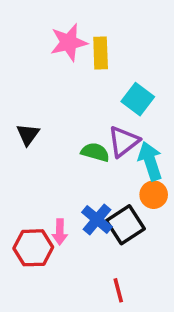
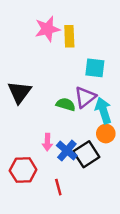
cyan square: (138, 99) -> (95, 68), turned -30
black triangle: (28, 134) -> (19, 92), size x1.5
pink arrow: (60, 232) -> (47, 142), moved
red line: (118, 290) -> (58, 187), moved

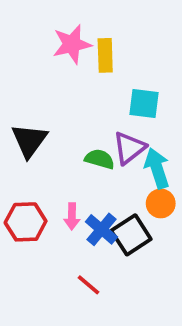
red hexagon: (23, 170) -> (26, 222), moved
red line: (58, 187) -> (89, 285), turned -35

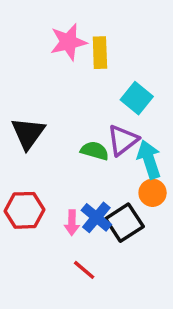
cyan square: (144, 103) -> (137, 98), turned 32
pink arrow: (72, 216) -> (72, 223), moved

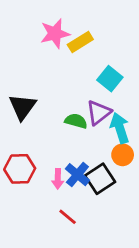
yellow rectangle: (100, 53) -> (80, 42), turned 60

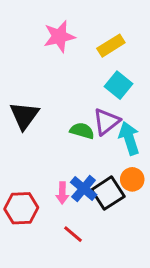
yellow rectangle: (80, 42) -> (111, 46), moved
orange circle: (123, 155) -> (132, 179), moved
red hexagon: (20, 169) -> (21, 208), moved

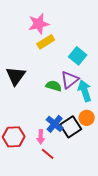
yellow rectangle: (111, 46) -> (46, 42), moved
pink arrow: (62, 193) -> (41, 137), moved

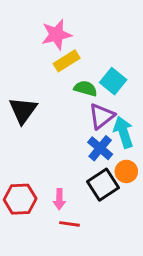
green semicircle: (54, 86) -> (86, 88), moved
blue cross: (55, 124) -> (100, 148), moved
red line: (48, 154) -> (70, 224), turned -32

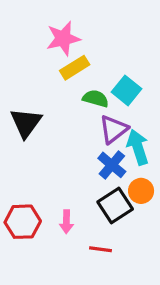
red line: (70, 224) -> (101, 249), moved

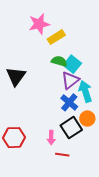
yellow rectangle: (75, 68) -> (56, 37), moved
cyan square: (126, 90) -> (72, 64), moved
pink arrow: (66, 222) -> (51, 138), moved

